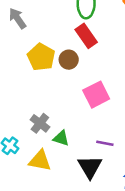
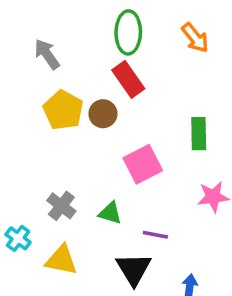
gray arrow: (17, 18) -> (47, 54), moved
green triangle: (61, 138) -> (110, 213), moved

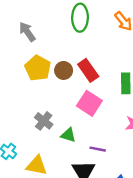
red rectangle: (128, 79) -> (88, 70), moved
pink square: (143, 164) -> (89, 103), turned -30
gray cross: (61, 206) -> (44, 121), moved

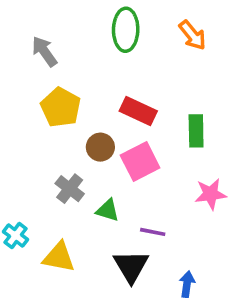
brown circle: (64, 70) -> (100, 147), moved
red rectangle: (88, 70) -> (138, 111), turned -30
pink square: (89, 103) -> (140, 162), turned 30

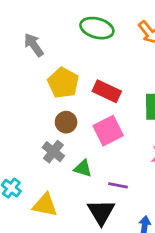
green ellipse: (126, 30) -> (97, 28), turned -76
yellow pentagon: (61, 107) -> (63, 83), moved
brown circle: (100, 147) -> (66, 122), moved

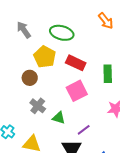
green ellipse: (97, 28) -> (62, 33), moved
brown circle: (66, 122) -> (30, 78), moved
purple line: (118, 185) -> (84, 130), turned -48

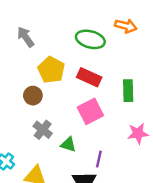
orange arrow: (106, 21) -> (126, 26), turned -36
green ellipse: (62, 33) -> (90, 39), moved
purple line: (84, 130) -> (99, 159), turned -40

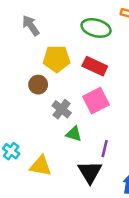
yellow pentagon: (51, 70) -> (57, 59), turned -30
gray cross: (43, 130) -> (62, 109), moved

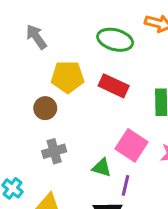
pink square: (96, 101) -> (131, 145), moved, turned -30
gray cross: (62, 109) -> (54, 151), moved, turned 36
green triangle: (74, 134) -> (102, 168), moved

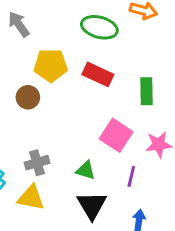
gray cross: (54, 151) -> (37, 163), moved
green triangle: (102, 168) -> (86, 170), moved
purple line: (126, 185) -> (131, 176), moved

